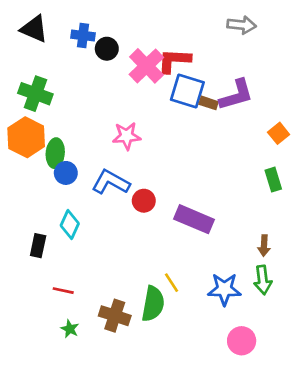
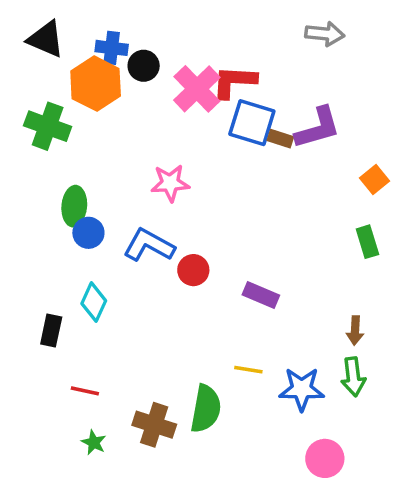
orange hexagon: (26, 137) -> (96, 84), moved
purple rectangle: (194, 219) -> (261, 295), size x0.7
yellow line: (172, 283) -> (248, 370), moved, turned -48

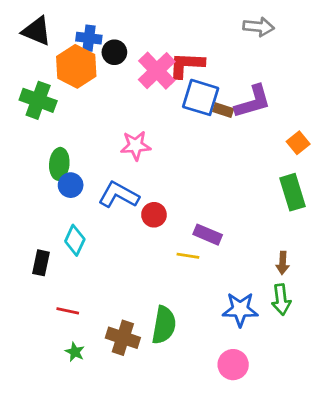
green rectangle: (367, 242) -> (292, 192), size x1.4
yellow line: (248, 370) -> (188, 256), moved
pink circle: (325, 458) -> (233, 365), moved

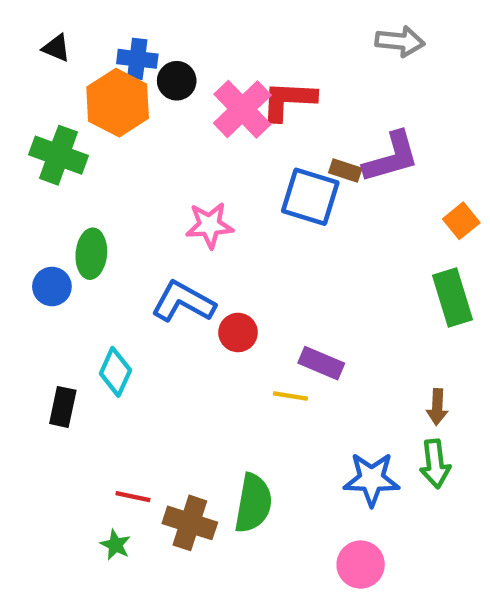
black triangle: (37, 31) -> (56, 48), size x0.6
blue square: (201, 97) -> (310, 197), moved
blue circle: (71, 185) -> (52, 287), moved
red line: (68, 311) -> (133, 497), moved

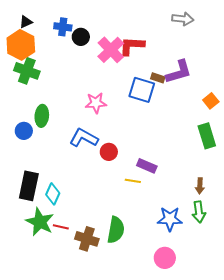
black triangle: (56, 48) -> (26, 22), turned -48
orange hexagon: (118, 103) -> (21, 45), moved
cyan diamond: (115, 372) -> (53, 194), moved
black rectangle: (63, 407) -> (29, 186), size x1.6
green star: (115, 545) -> (40, 222), moved, size x2.0

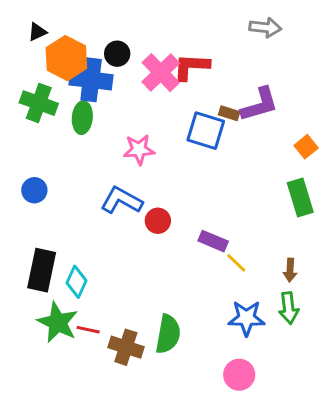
blue cross: (63, 27) -> (91, 80), moved, size x1.6
orange hexagon: (21, 45) -> (66, 58), moved
green ellipse: (42, 116) -> (82, 118), moved
yellow line: (133, 181) -> (236, 263), moved, turned 35

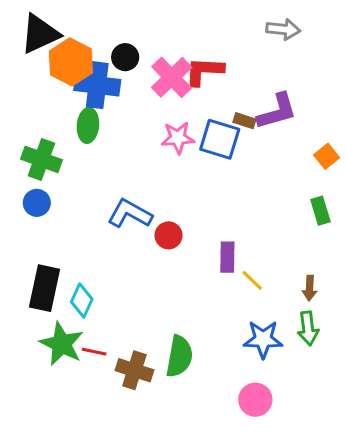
black triangle: (37, 32) -> (40, 34), size x2.0
green cross: (39, 103) -> (41, 159), moved
pink star: (139, 150) -> (178, 138), moved
green rectangle: (300, 198) -> (320, 211), size x0.7
purple rectangle: (213, 241) -> (227, 257), turned 68

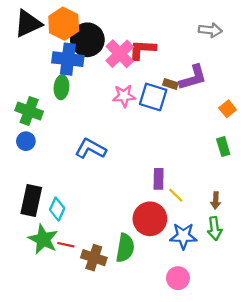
gray arrow: (283, 29) -> (210, 30), moved
black circle: (125, 57) -> (87, 40), size x1.8
orange hexagon: (71, 62) -> (64, 24), moved
red circle: (169, 235) -> (150, 219), moved, size x1.8

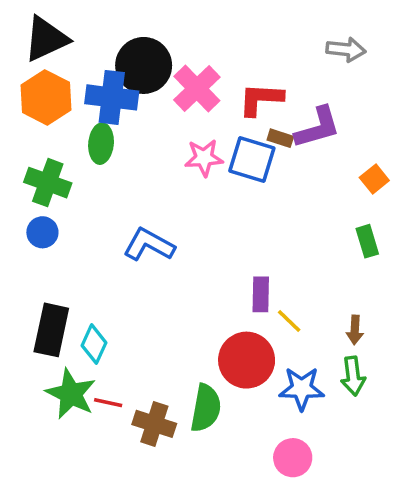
orange hexagon: (64, 24) -> (46, 97), moved
red L-shape: (142, 49) -> (261, 99), moved

